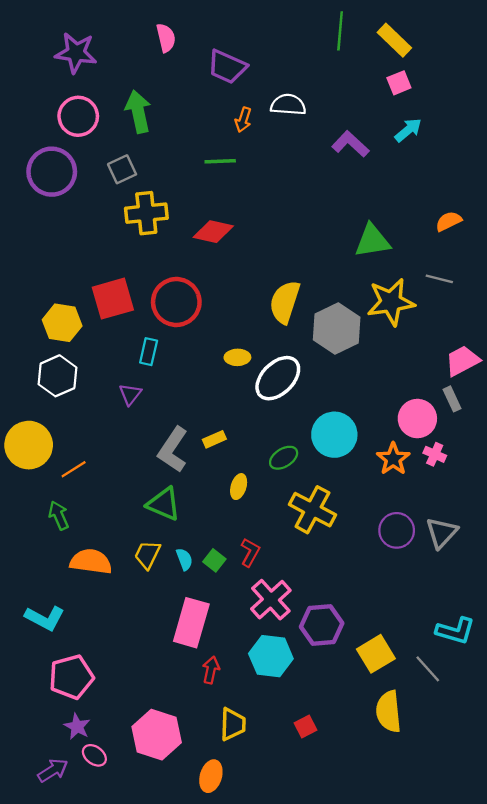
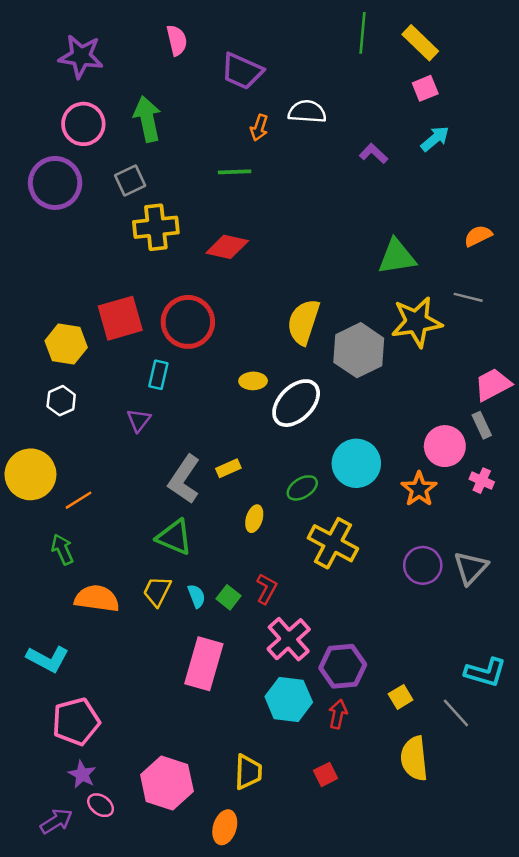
purple L-shape: (350, 144) -> (374, 153), size x0.7
white hexagon: (57, 376) -> (61, 401), size x0.7
pink cross: (435, 454) -> (482, 481), moved
yellow square: (376, 654) -> (401, 697), size x0.6
red arrow: (211, 670) -> (338, 714), moved

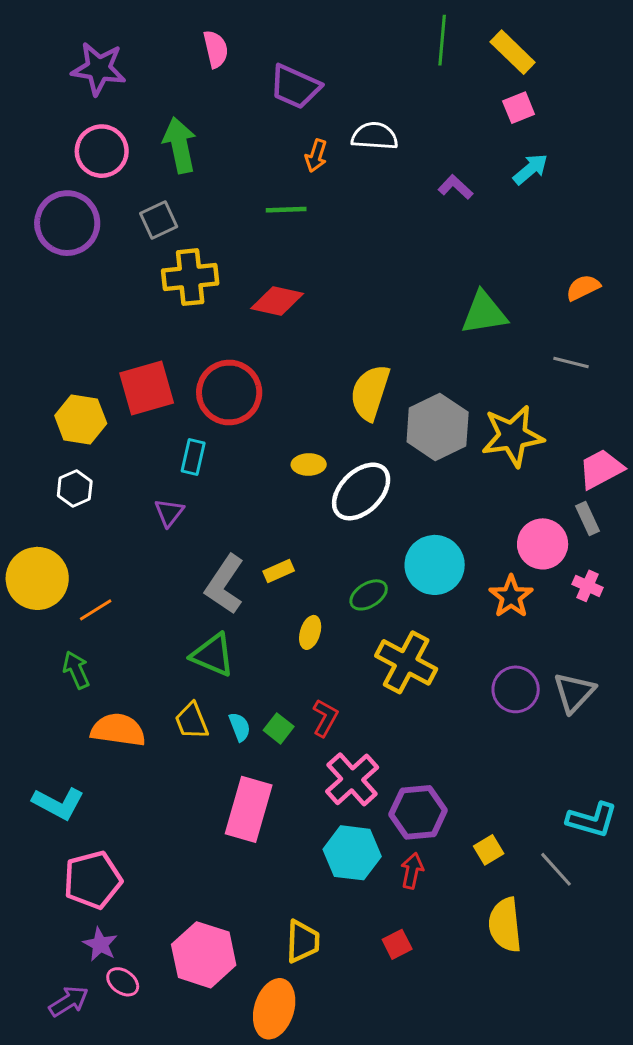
yellow star: (417, 322) -> (513, 436), moved
yellow trapezoid: (157, 591) -> (192, 721), turned -48
orange ellipse: (225, 827) -> (274, 1009), size x1.4

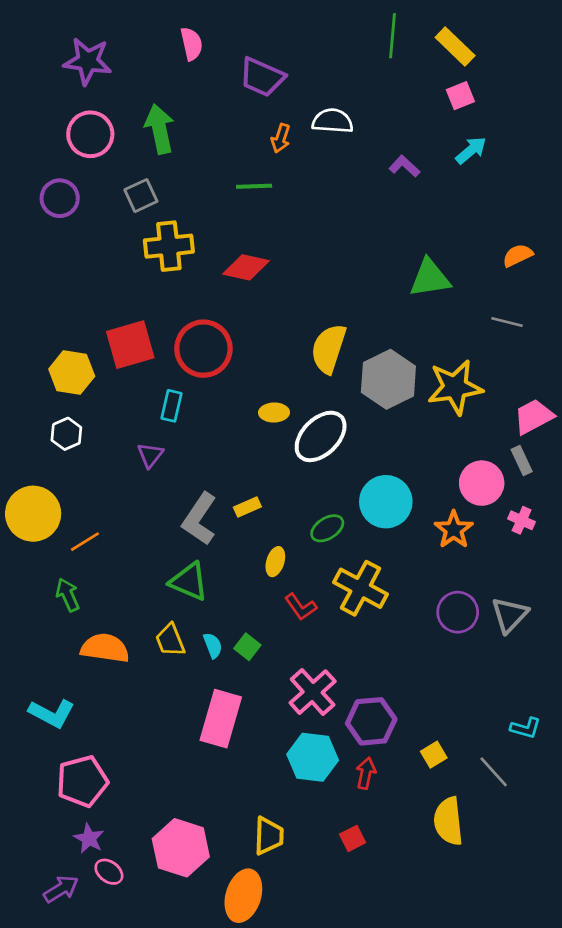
purple circle: (67, 223) -> (60, 198), size x0.7
red L-shape: (325, 718) -> (301, 607), moved, turned 116
cyan L-shape: (592, 820) -> (526, 728), size x0.7

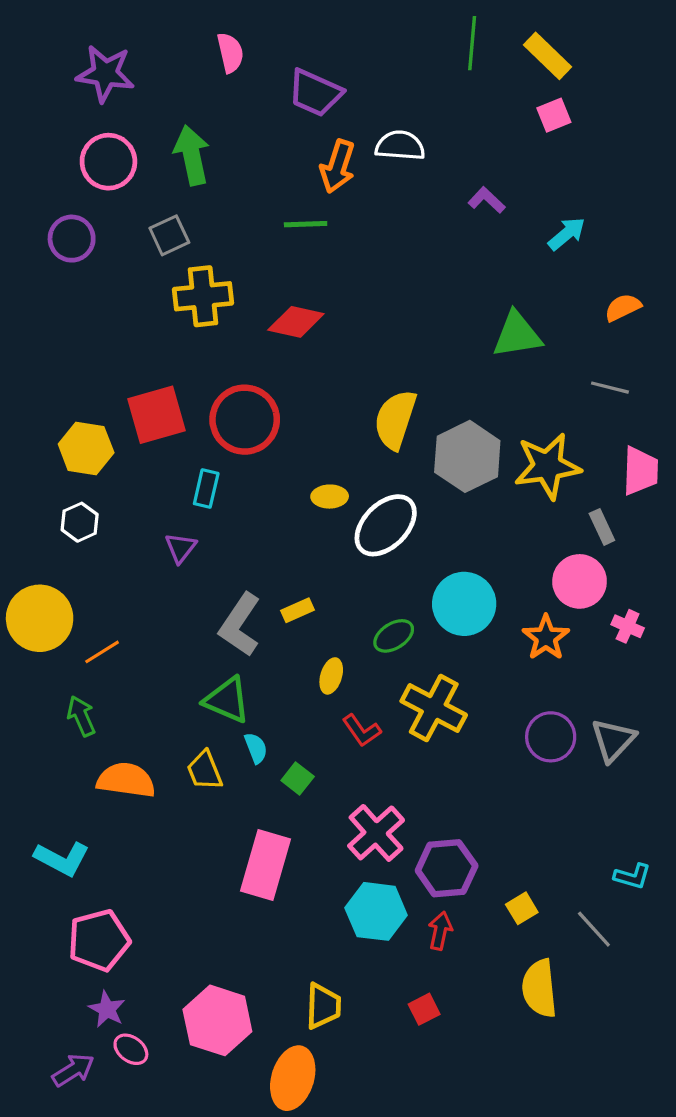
orange arrow: (281, 138) -> (338, 166), size x1.5
cyan arrow: (471, 150) -> (567, 234), moved
pink trapezoid: (534, 416) -> (640, 471), moved, turned 120
gray rectangle: (522, 460) -> (602, 527), moved
cyan semicircle: (213, 645) -> (256, 748), moved

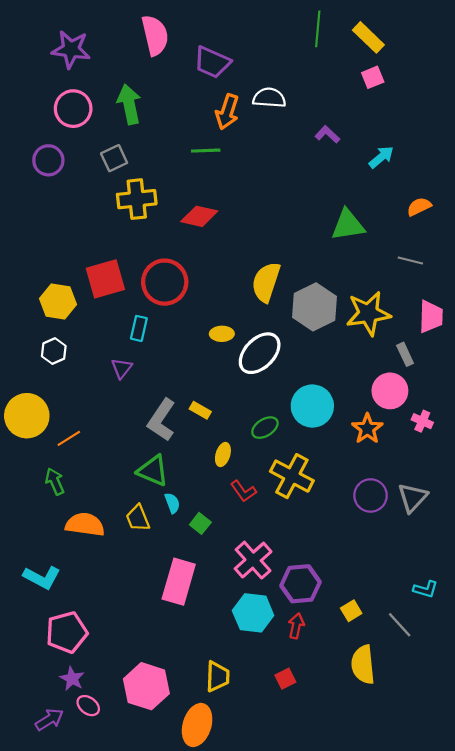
pink semicircle: (230, 53) -> (155, 35), size x1.5
yellow rectangle: (298, 610) -> (200, 410), turned 54

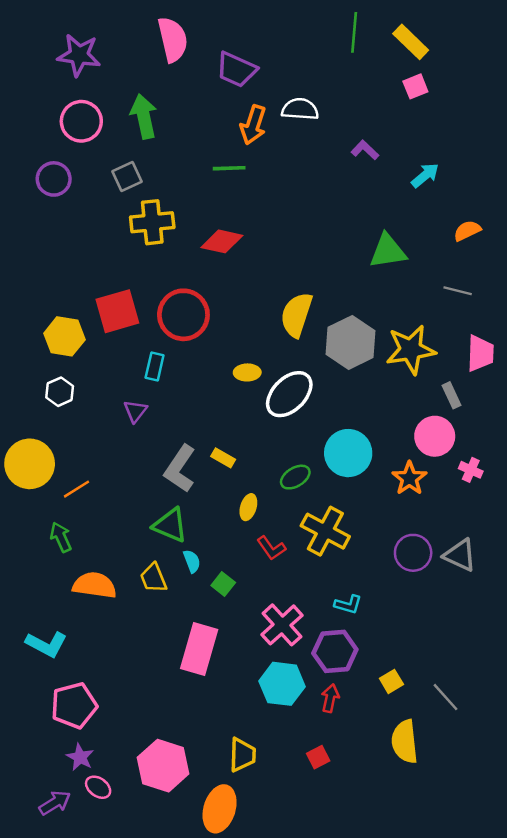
gray triangle: (413, 498) -> (460, 555), turned -48
cyan L-shape: (425, 589) -> (348, 604), moved

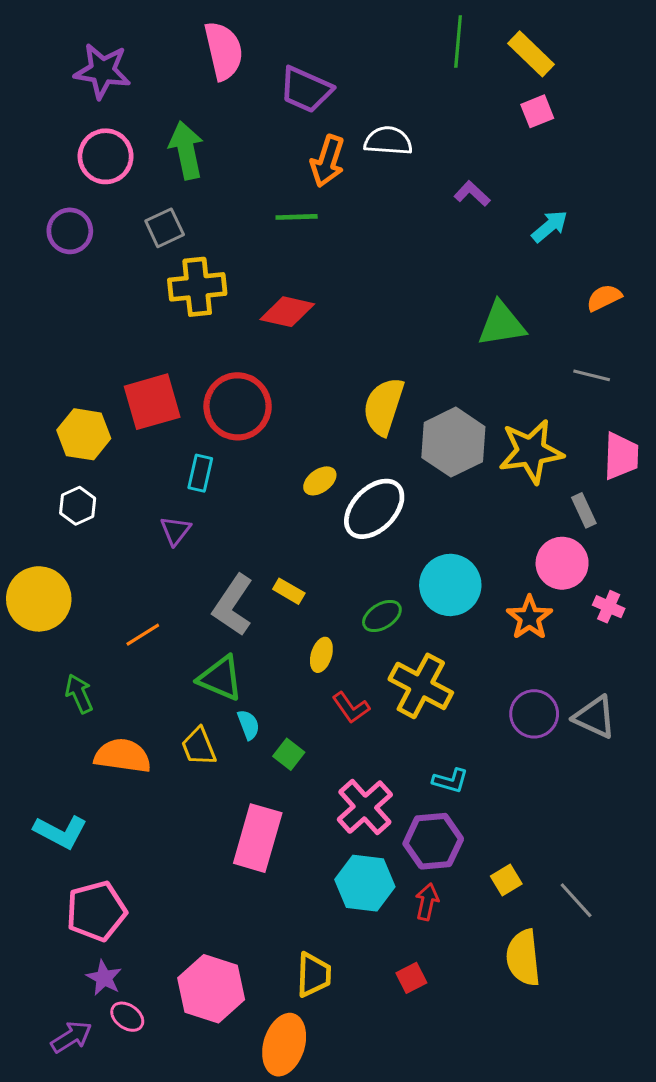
yellow ellipse: (247, 372) -> (320, 481), turned -35
orange line: (76, 489) -> (143, 635), moved

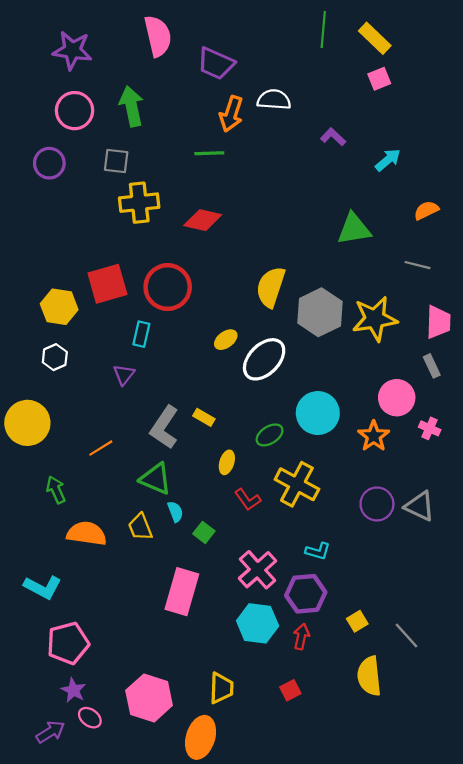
gray square: (165, 228) -> (116, 161), turned 32
gray rectangle: (584, 510) -> (432, 366), moved

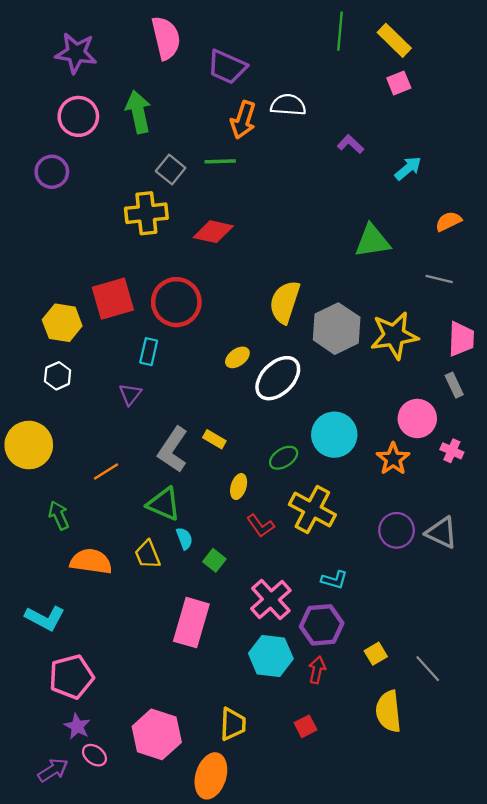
gray square: (116, 161) -> (171, 169), moved, turned 32

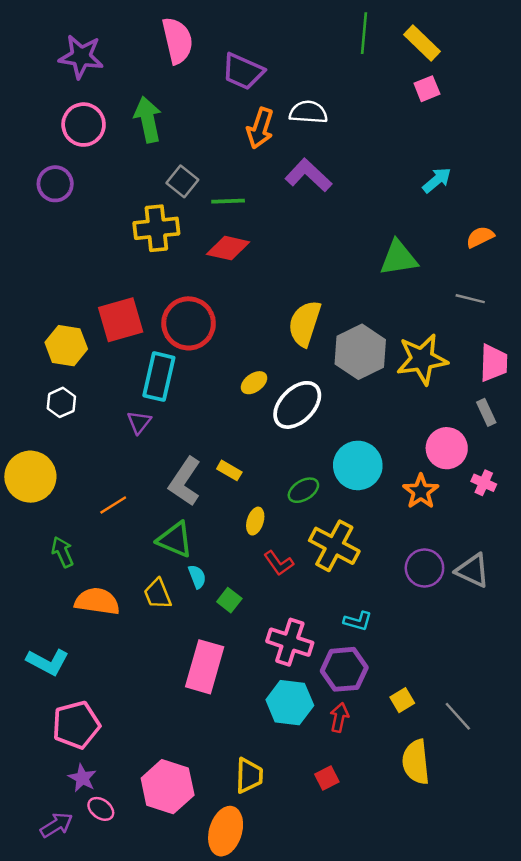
purple L-shape: (350, 144) -> (308, 175), moved, size x1.6
green line: (220, 161) -> (228, 201), moved
cyan rectangle: (149, 352) -> (159, 377), size x1.6
pink cross: (271, 600) -> (290, 642), turned -30

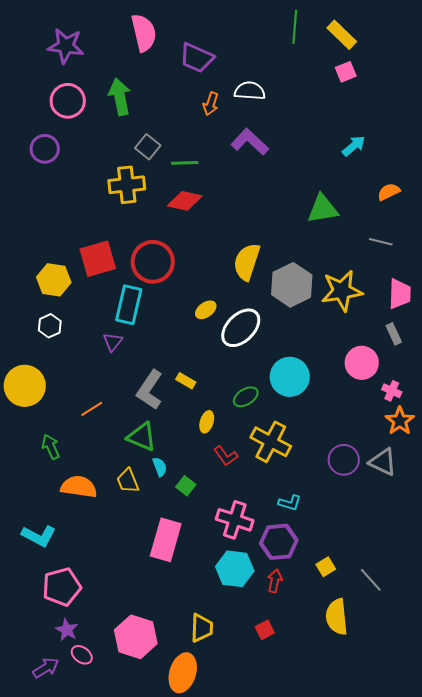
orange arrow: (260, 128) -> (211, 104), size x0.7
orange star: (421, 491) -> (400, 421), moved

